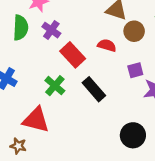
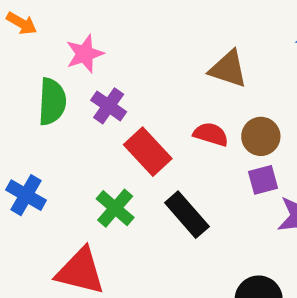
brown circle: (134, 31) -> (261, 136), moved

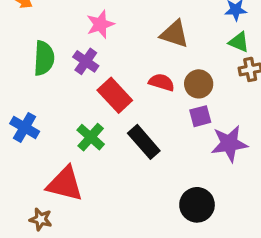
pink star: (85, 54) -> (100, 24), moved

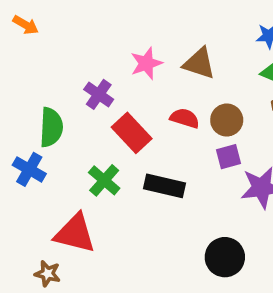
pink star: (100, 24) -> (146, 63), moved
green semicircle: (44, 58) -> (51, 127), moved
black rectangle: (144, 142) -> (165, 186), turned -36

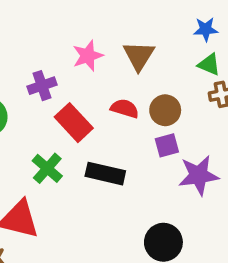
brown triangle: (199, 63) -> (139, 56), turned 44
purple cross: (99, 94) -> (42, 86), turned 36

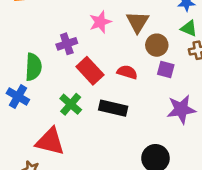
red semicircle: (125, 108) -> (127, 72), moved
brown circle: (165, 110) -> (157, 45), moved
purple square: (167, 145) -> (166, 70), moved, turned 30

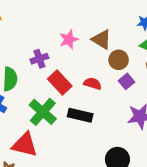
brown triangle: (137, 22) -> (102, 39), turned -30
purple square: (166, 70) -> (126, 81), turned 35
green cross: (71, 104) -> (43, 112), size x1.4

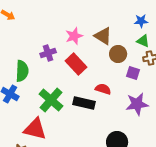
purple square: (126, 81) -> (133, 73), moved, turned -32
red rectangle: (60, 82) -> (76, 64), moved
red semicircle: (93, 84) -> (103, 89), moved

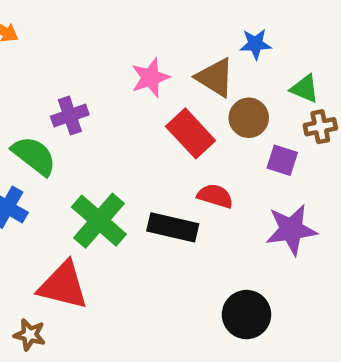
blue star: (141, 21) -> (255, 44), moved
purple cross: (48, 53) -> (70, 116), moved
red rectangle: (76, 64) -> (191, 133), moved
green semicircle: (22, 71) -> (34, 156), turned -55

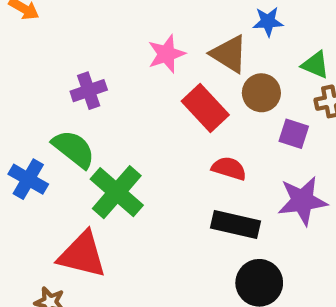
green semicircle: (34, 156) -> (74, 149), moved
black rectangle: (173, 227) -> (235, 225), moved

